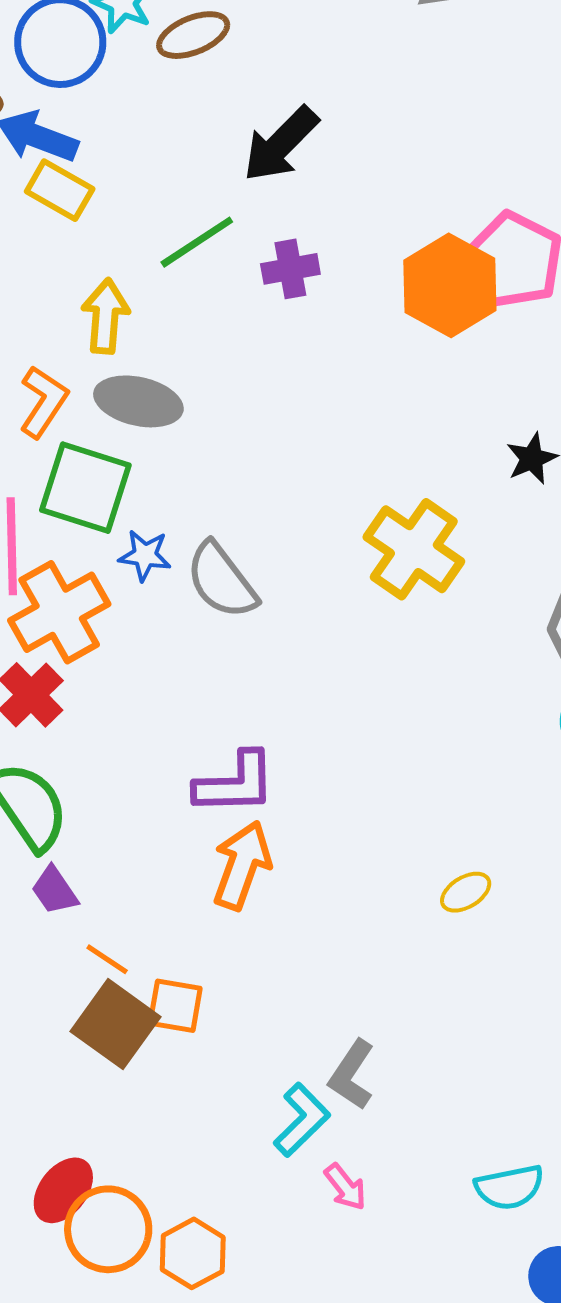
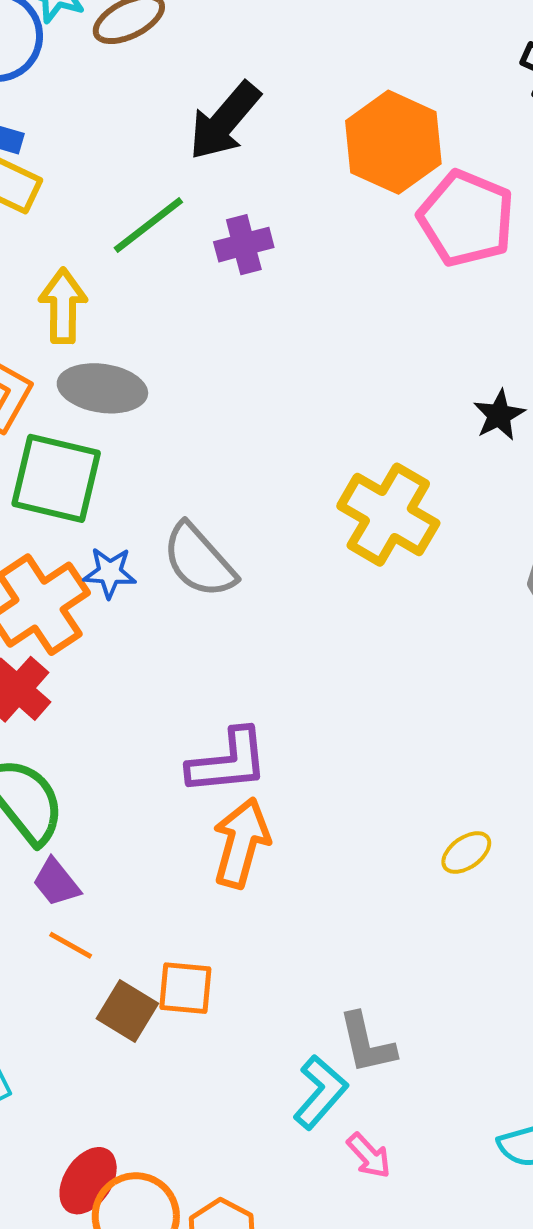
orange hexagon: (450, 285) -> (393, 142), moved
blue star: (145, 555) -> (110, 573), moved
orange line: (107, 959) -> (71, 945), moved
brown square: (116, 1024) -> (127, 1011), size x0.7
gray L-shape: (352, 1075) -> (367, 1043), turned -42

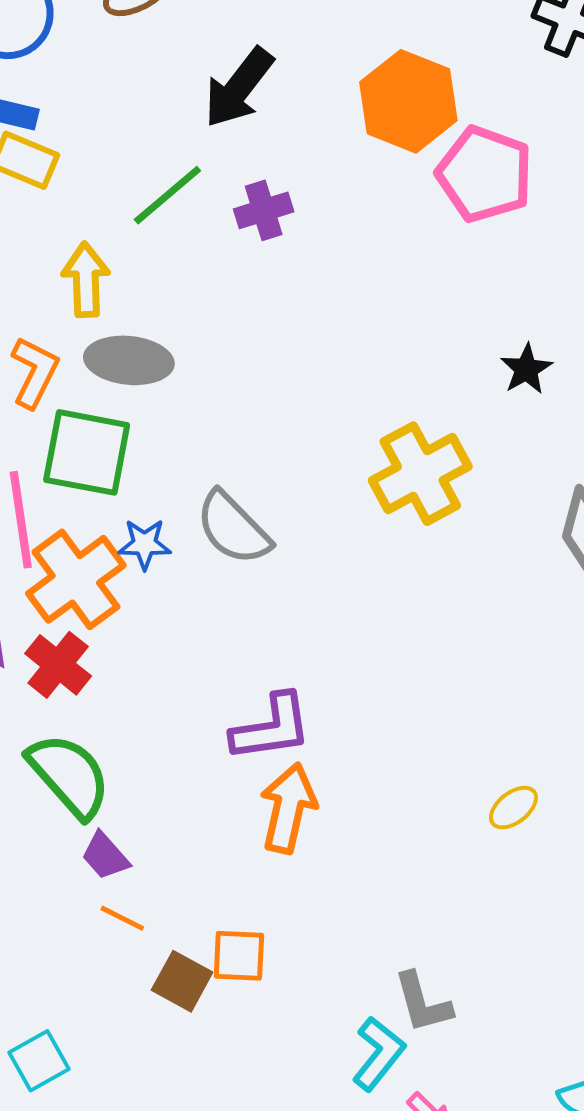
yellow cross: (388, 515) -> (420, 474), turned 34

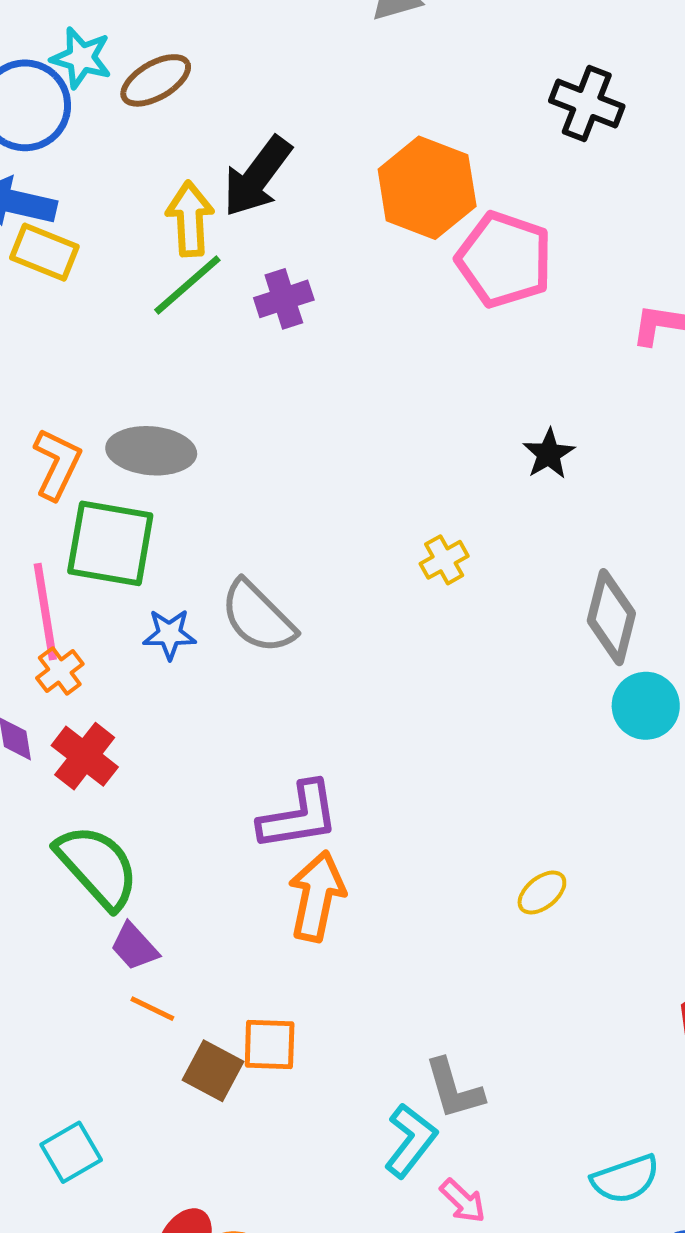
yellow arrow: (86, 280) -> (190, 219), moved
yellow cross: (420, 474) -> (444, 560), size x0.5
orange cross: (76, 579) -> (60, 671), moved, size x0.5

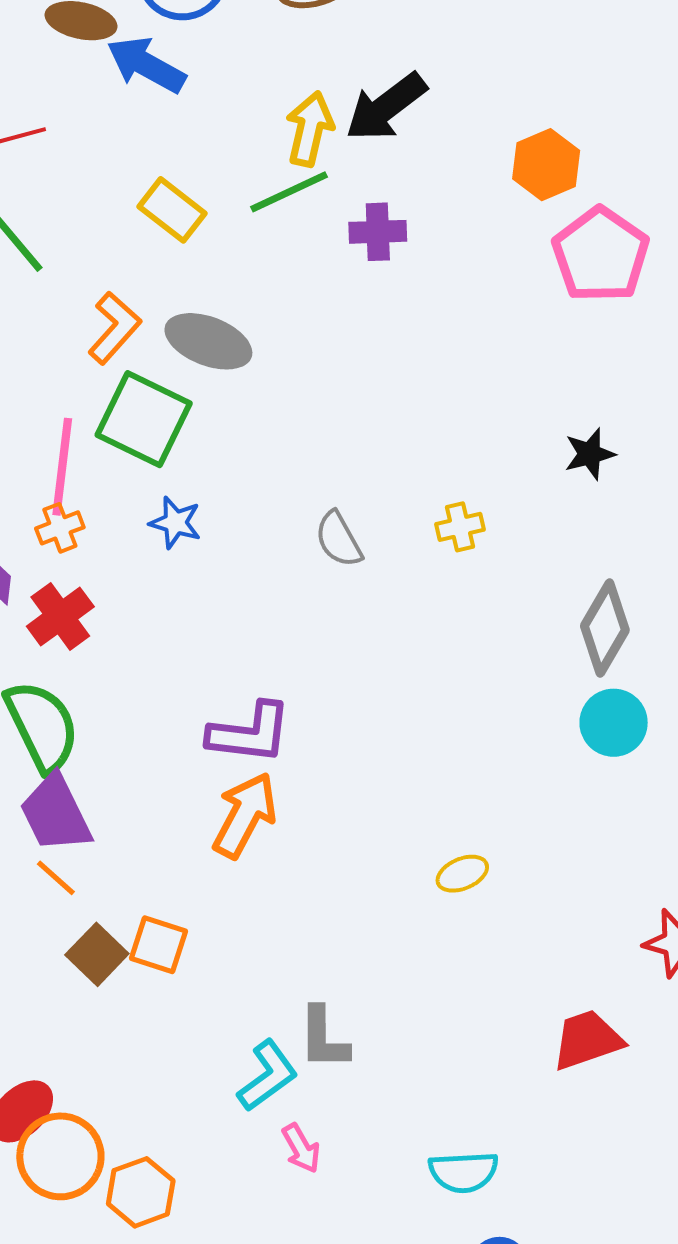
orange hexagon: (427, 188) -> (546, 165), size x0.7
yellow rectangle: (44, 252) -> (172, 210), moved
gray semicircle: (258, 617) -> (339, 539), moved, size x0.7
purple trapezoid: (134, 947) -> (56, 813), size x1.6

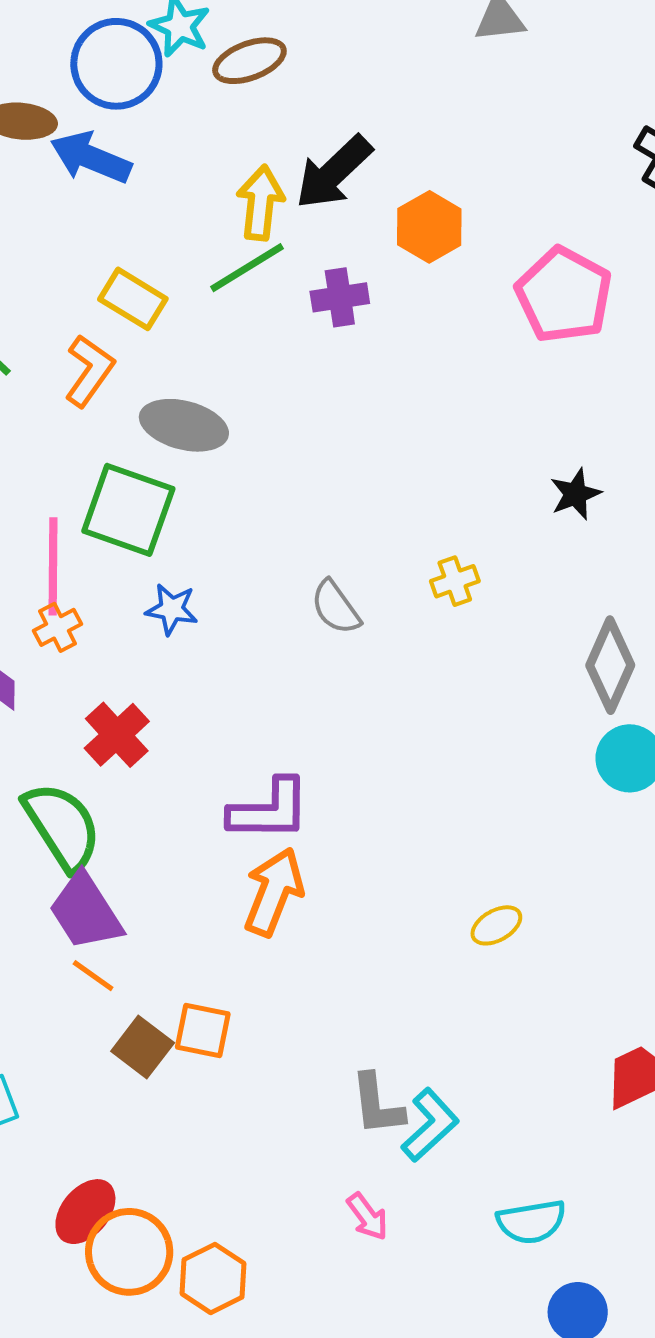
orange hexagon: (546, 165) -> (429, 227), moved
orange L-shape: (114, 328) -> (89, 371), moved
red cross: (60, 616) -> (117, 735), moved
cyan L-shape: (268, 1076) -> (430, 1125), moved

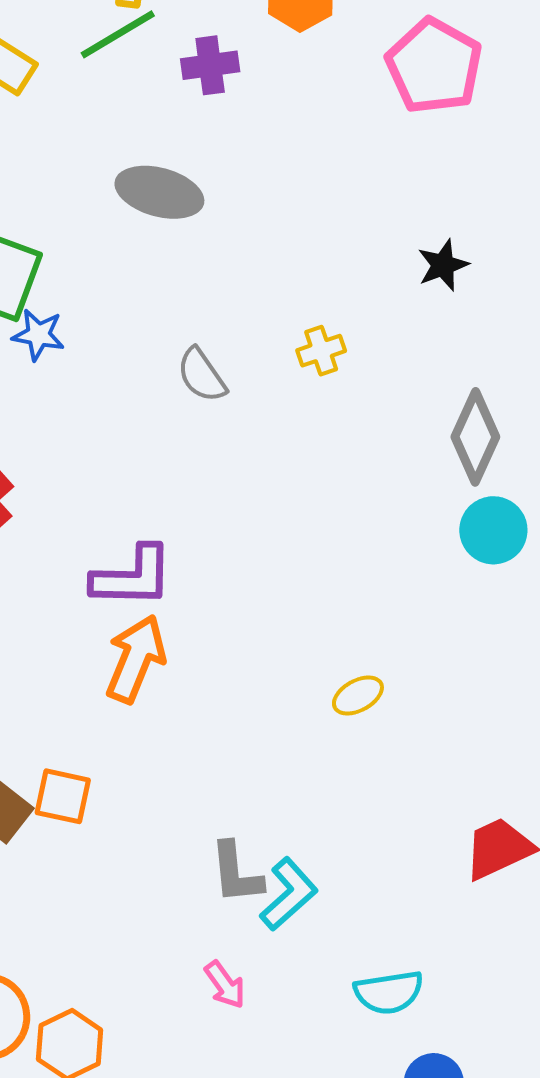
gray ellipse: (184, 425) -> (159, 192), moved
blue star: (172, 609) -> (38, 335), moved

